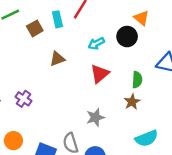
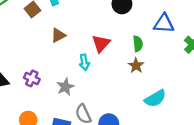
cyan arrow: (96, 43) -> (84, 62), moved, turned -63
gray star: (95, 117) -> (65, 87), moved

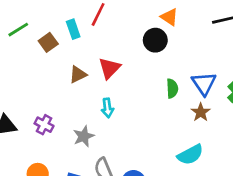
blue triangle: (164, 24) -> (204, 84), moved, turned 50
red triangle: (101, 43) -> (109, 68), moved
brown star: (136, 66) -> (201, 112), moved

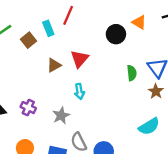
orange triangle: (169, 17) -> (139, 22), moved

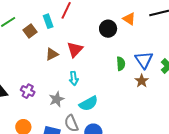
cyan semicircle: (149, 126) -> (89, 103), moved

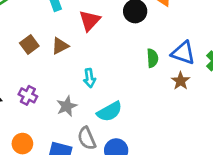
brown square: (30, 31) -> (29, 45), moved
red triangle: (75, 49) -> (90, 21), moved
blue triangle: (144, 60) -> (183, 53), turned -36

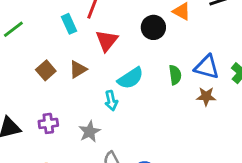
brown star: (181, 81) -> (206, 96), turned -30
purple cross: (28, 95) -> (48, 123), turned -30
cyan semicircle: (110, 112) -> (130, 78), moved

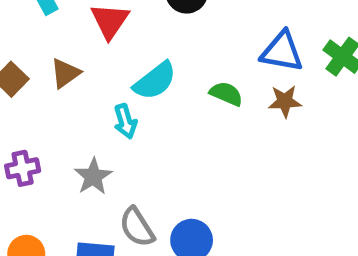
green semicircle: (175, 75) -> (226, 94), moved, turned -54

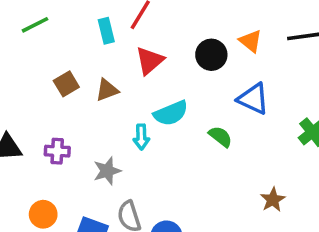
blue triangle: (282, 52) -> (253, 99), moved
brown star: (285, 101) -> (273, 200), moved, turned 30

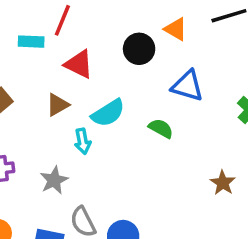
cyan rectangle: (106, 31) -> (31, 42), turned -65
red triangle: (150, 61) -> (79, 64), turned -44
brown triangle: (107, 90) -> (58, 105), moved

